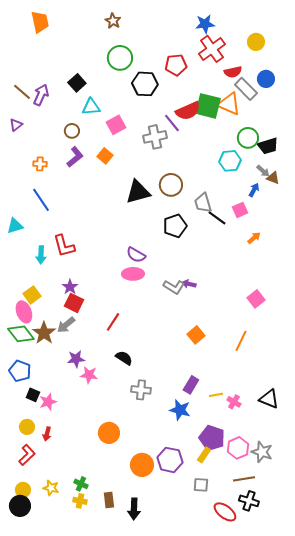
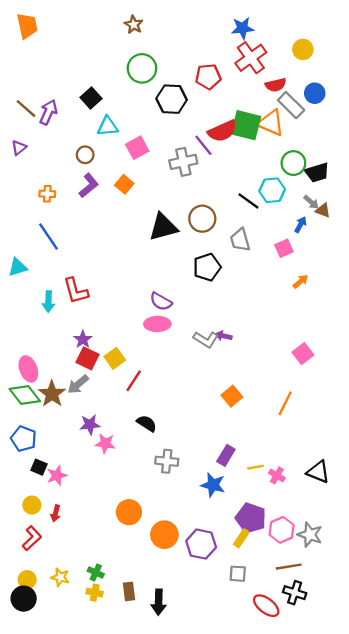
orange trapezoid: (40, 22) -> (27, 26), moved
black line: (217, 218) -> (248, 201), moved
yellow square: (32, 295) -> (115, 358), moved
orange circle: (142, 465) -> (164, 535), moved

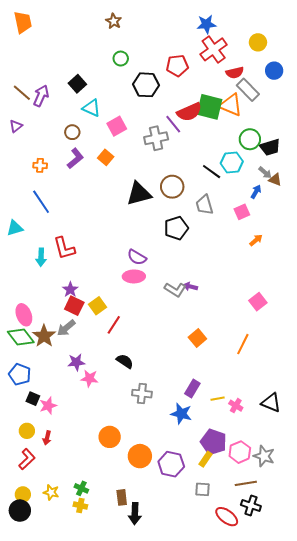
green circle: (142, 68) -> (121, 59), size x0.6
blue circle: (315, 93) -> (274, 71), moved
cyan triangle: (108, 126) -> (91, 108), turned 30
brown rectangle: (129, 591) -> (122, 497), moved

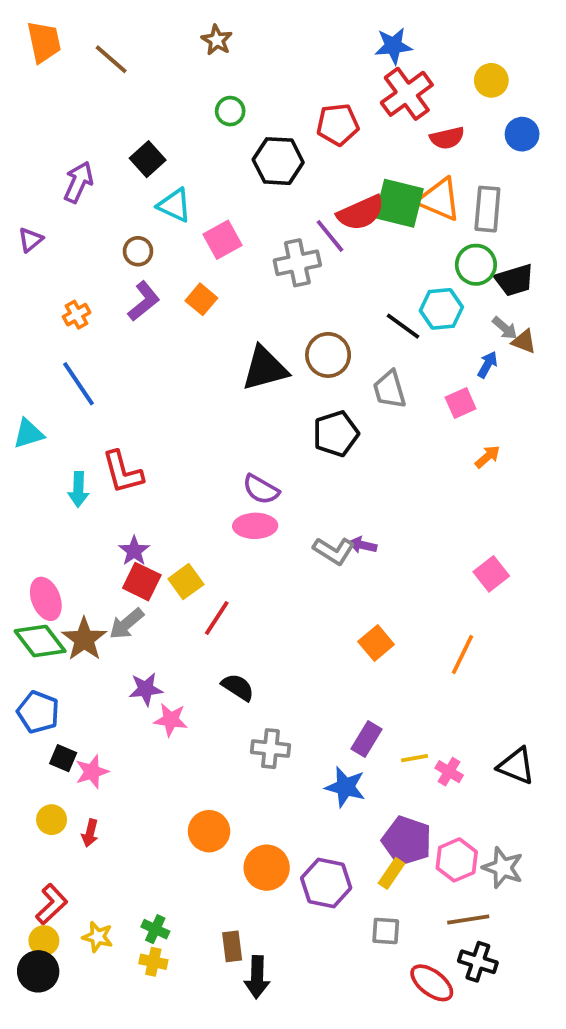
gray rectangle: (248, 90) -> (487, 209), moved, turned 50
brown line: (22, 93) -> (111, 59), moved
orange cross: (40, 165) -> (77, 315), turned -32
red L-shape: (27, 459) -> (52, 904), moved

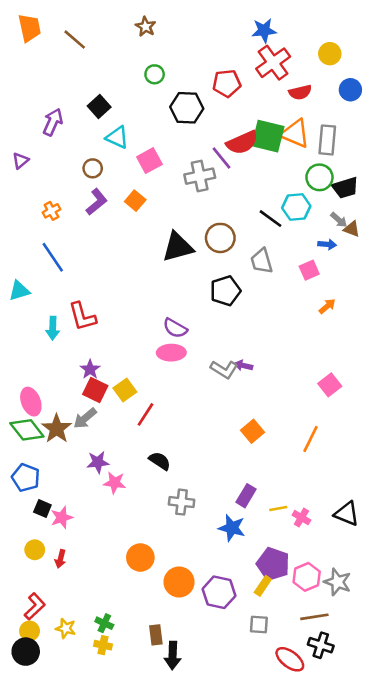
blue arrow: (487, 365) -> (327, 244), turned 66

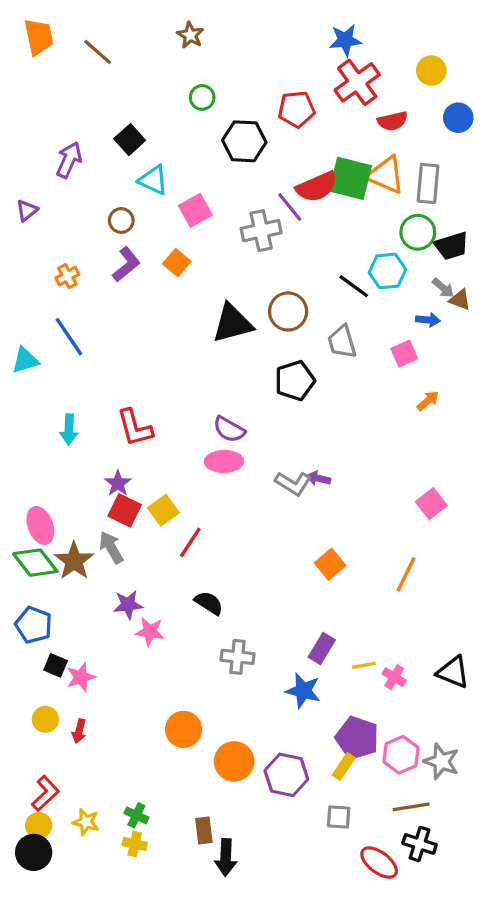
cyan triangle: (19, 291) -> (25, 360), moved
red L-shape: (82, 317) -> (135, 428), moved
gray arrow: (85, 418) -> (111, 547), turned 100

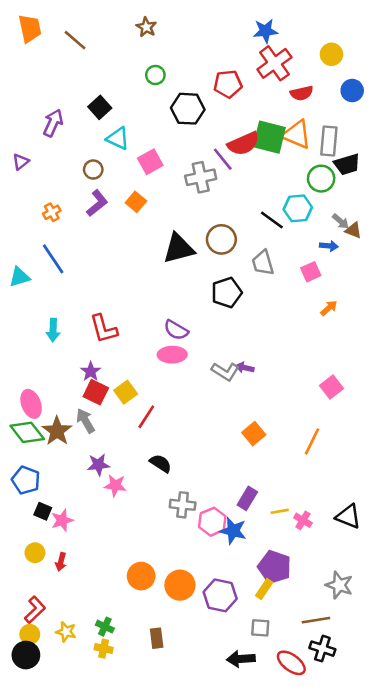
black trapezoid: (452, 246) -> (347, 164), moved
orange circle: (184, 729) -> (141, 576), moved
pink hexagon: (401, 755) -> (212, 522), moved
black arrow: (226, 857) -> (241, 659), moved, turned 84

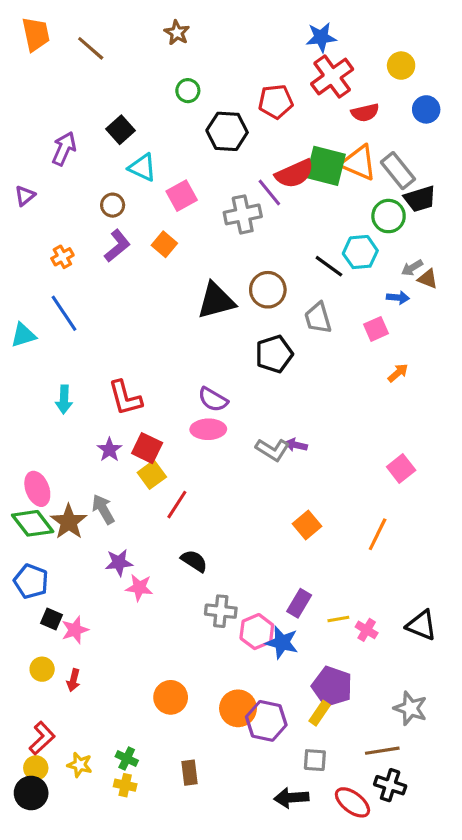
gray rectangle: (329, 141) -> (398, 171), turned -44
gray arrow: (341, 221) -> (412, 268), turned 108
red square: (96, 392) -> (147, 448), moved
orange circle: (180, 585) -> (238, 708), moved

